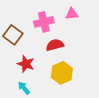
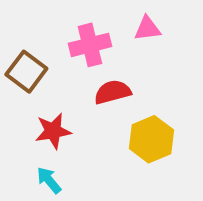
red star: (26, 64) -> (53, 131), turned -30
yellow hexagon: (62, 73) -> (151, 139), moved

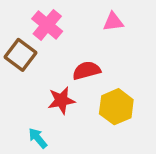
pink cross: (90, 45) -> (47, 25), moved, turned -36
red star: (53, 131) -> (61, 100), moved

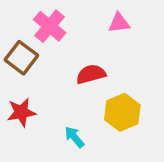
red star: (61, 100) -> (21, 112), moved
cyan arrow: (38, 138) -> (74, 137), moved

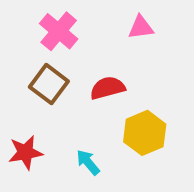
brown square: (21, 58) -> (49, 84), moved
red star: (21, 112) -> (25, 152), moved

